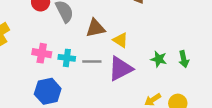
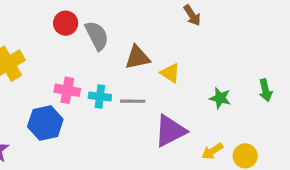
green arrow: (184, 59) -> (265, 90), moved
purple triangle: (120, 69) -> (170, 131), moved
blue hexagon: (48, 91) -> (45, 123), moved

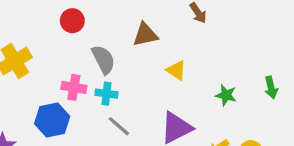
gray semicircle: (97, 36) -> (103, 59), moved
brown triangle: (137, 57) -> (145, 35), moved
gray line: (133, 101) -> (119, 126), moved, turned 40

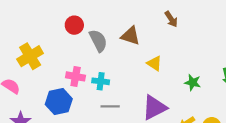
brown triangle: (145, 35) -> (130, 36), turned 30
gray semicircle: (103, 59) -> (98, 41), moved
gray line: (119, 126) -> (110, 106), turned -42

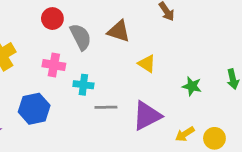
pink cross: (76, 76) -> (54, 65), moved
gray line: (110, 106) -> (106, 107), moved

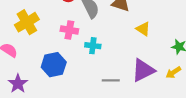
gray line: (106, 107) -> (111, 80), moved
yellow arrow: (185, 134) -> (173, 72), moved

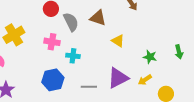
blue hexagon: (54, 65) -> (53, 80), moved

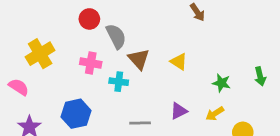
brown triangle: (98, 18) -> (139, 59), moved, turned 30
purple triangle: (118, 78) -> (179, 111), size x0.6
blue hexagon: (53, 80) -> (76, 114), moved

